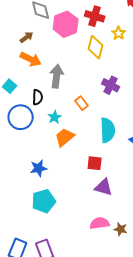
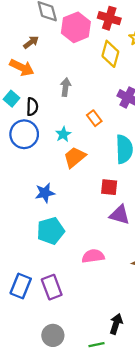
orange arrow: (31, 59) -> (22, 68), moved
gray arrow: (57, 76) -> (66, 87), size x0.7
black semicircle: (38, 97) -> (32, 107), moved
pink semicircle: (100, 223) -> (93, 256), moved

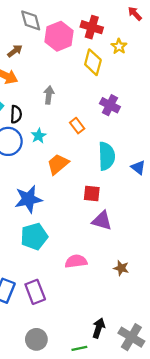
cyan star: (63, 134) -> (39, 136), moved
blue star: (45, 193) -> (28, 199), size x1.4

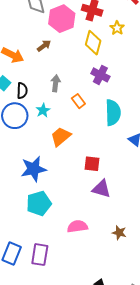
brown arrow: (15, 51) -> (44, 46), moved
gray arrow: (49, 95) -> (55, 83), moved
purple cross: (110, 105) -> (100, 75), moved
cyan semicircle: (107, 156) -> (113, 113), moved
purple rectangle: (35, 292) -> (40, 255), turned 30

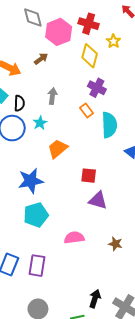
orange rectangle: (78, 101) -> (87, 110), moved

